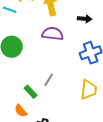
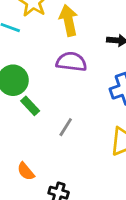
green rectangle: (31, 92) -> (30, 106), moved

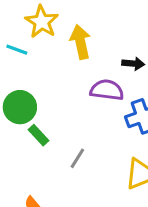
purple semicircle: (71, 62) -> (107, 90), moved

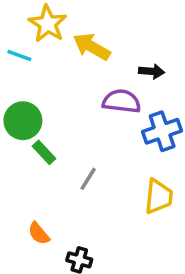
yellow arrow: (80, 42) -> (92, 47), turned -48

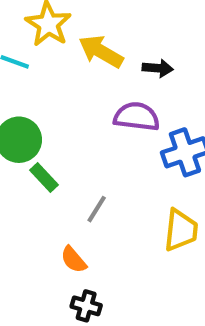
black arrow: (152, 71) -> (158, 68), moved
orange semicircle: (39, 233) -> (74, 260), moved

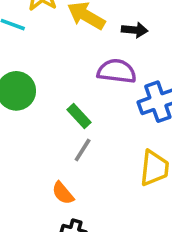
green rectangle: (44, 178) -> (79, 116), moved

